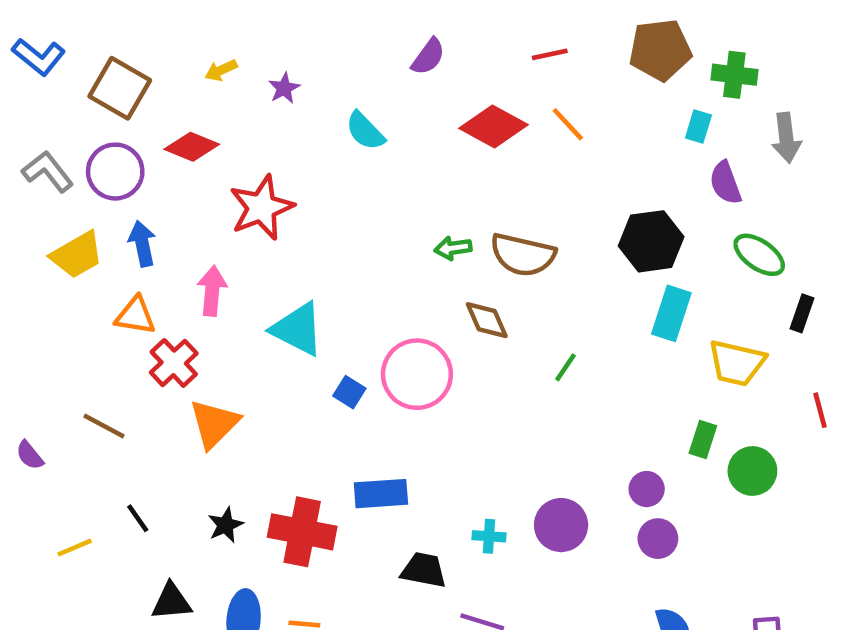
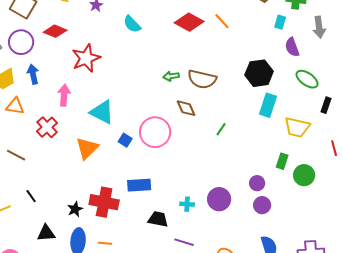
orange triangle: (135, 316) -> (15, 106), moved
orange triangle: (214, 424) -> (87, 148), moved
black star: (226, 525) -> (75, 209), moved

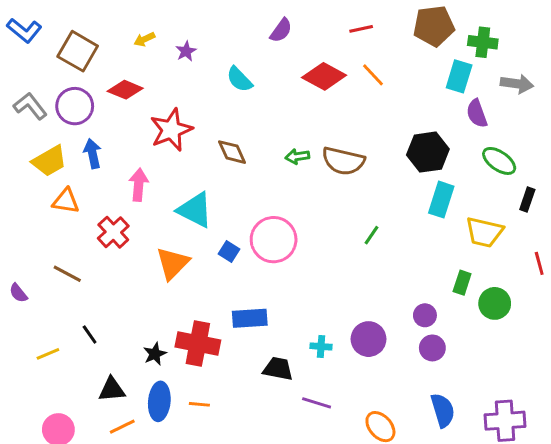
cyan rectangle: (280, 22) -> (459, 76), size x1.5
gray arrow: (319, 27) -> (517, 84), turned -75
brown diamond: (186, 108) -> (232, 152), moved

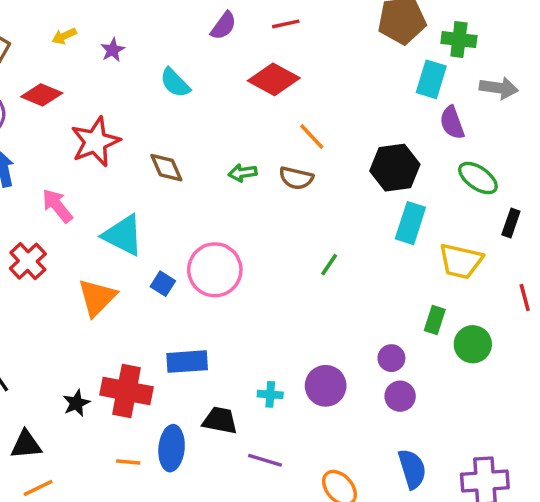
red line: (361, 29) -> (286, 24), moved
orange line: (373, 75) -> (312, 136), moved
brown semicircle: (343, 161) -> (296, 178), size x0.7
pink arrow: (139, 185) -> (57, 206), turned -44
blue ellipse: (159, 401) -> (172, 448), moved

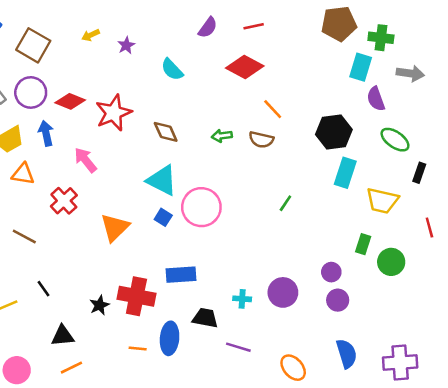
red diamond: (42, 95) -> (70, 101), moved
cyan triangle: (123, 235) -> (162, 180), moved

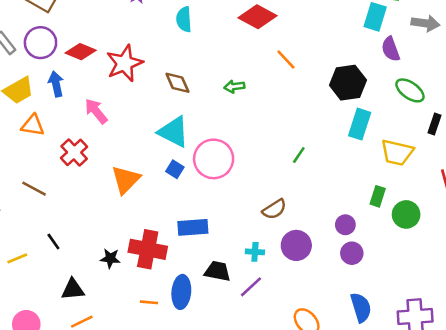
cyan semicircle: (172, 70) -> (184, 19), turned 40
brown semicircle: (261, 140) -> (274, 209), moved, turned -45
black star: (99, 305) -> (110, 258), turned 30
purple line: (238, 347) -> (251, 287), moved, turned -60

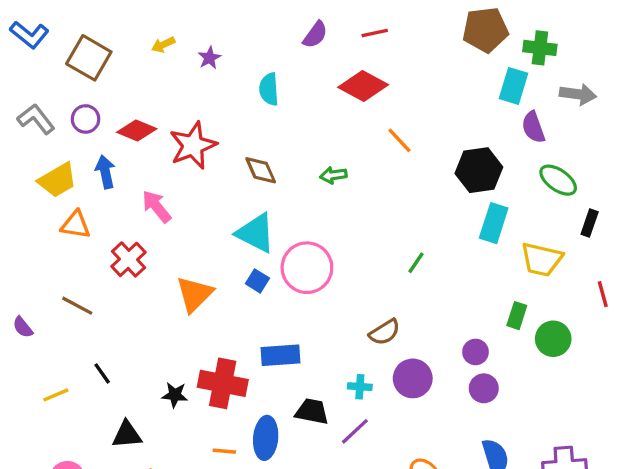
purple circle: (40, 43) -> (86, 119), size x0.7

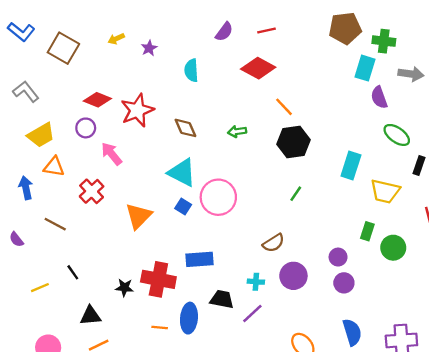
purple circle: (86, 119) -> (86, 128), moved
black hexagon: (479, 170) -> (293, 142), moved
blue arrow: (105, 172) -> (26, 188), moved

